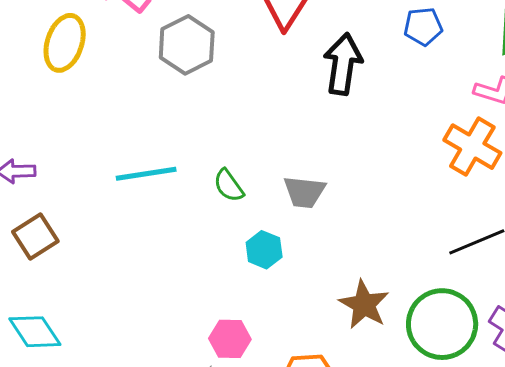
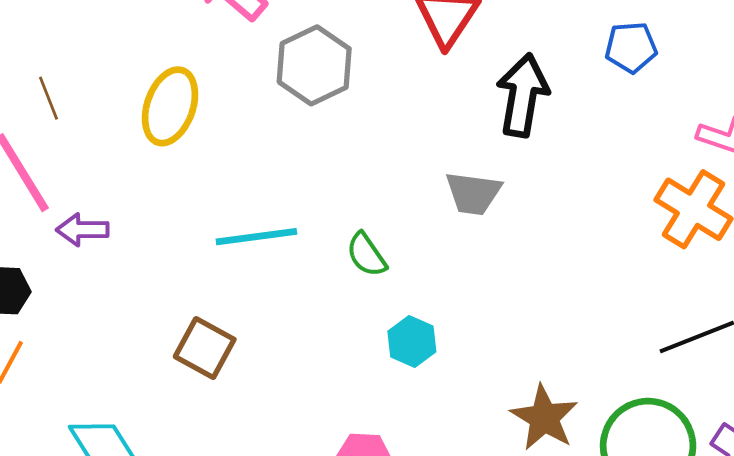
yellow ellipse: (65, 43) -> (170, 106), moved
gray trapezoid: (304, 192) -> (473, 193), moved
brown square: (35, 237) -> (205, 348), moved, turned -30

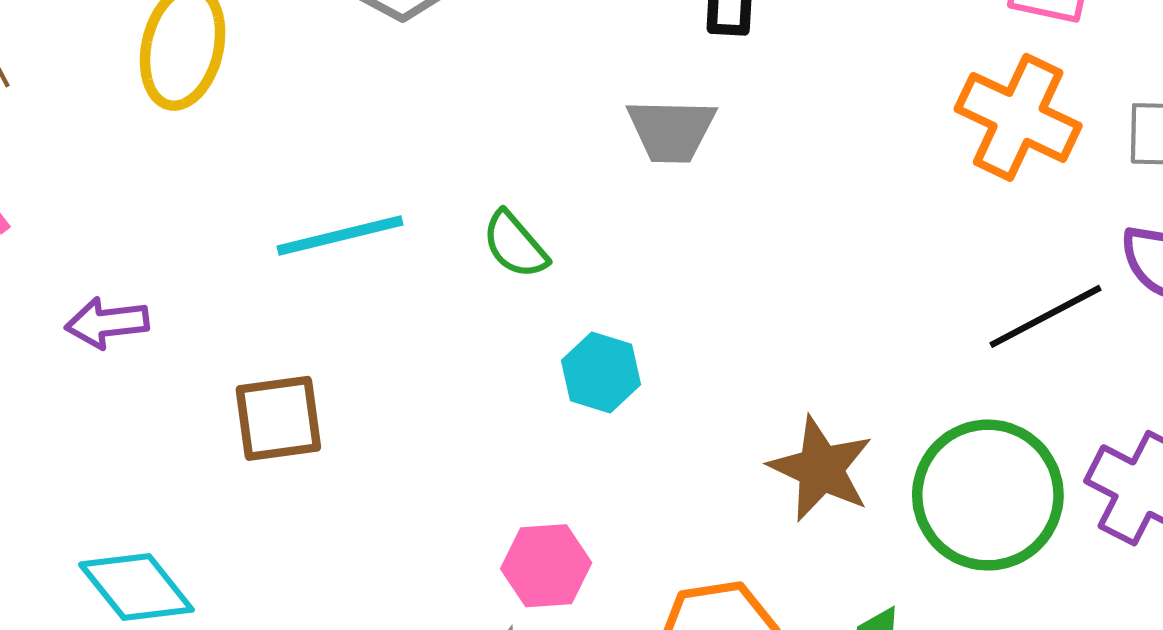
purple arrow: (82, 230) -> (107, 323), moved
brown square: (205, 348) -> (278, 418), turned -30

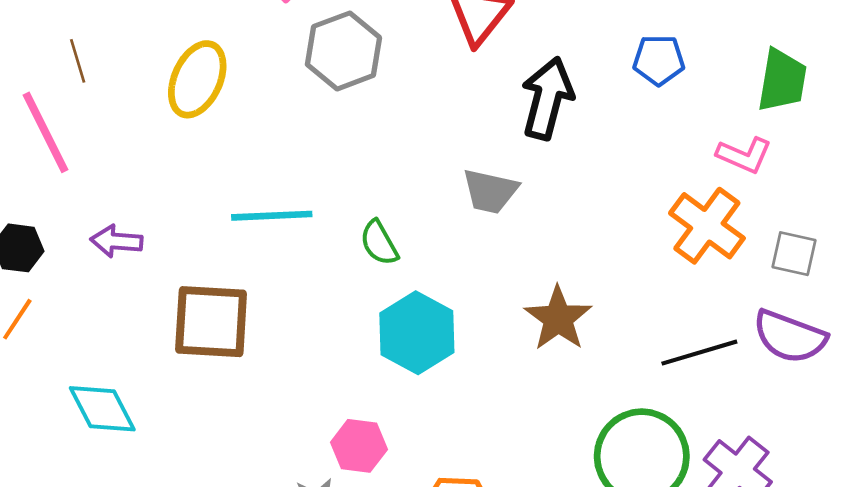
cyan hexagon: (601, 373) -> (417, 333), size x1.6
brown square: (278, 418) -> (211, 322), size x1.4
brown star: (821, 469) -> (558, 318), moved

